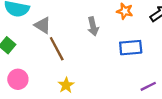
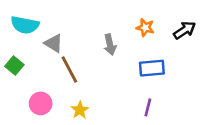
pink circle: (18, 79) -> (41, 103), moved
purple line: (148, 86) -> (148, 107), moved, turned -49

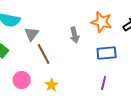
orange star: (145, 28) -> (102, 22), size x1.5
gray triangle: (54, 43) -> (32, 34), turned 35

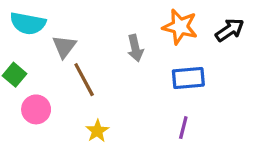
pink circle: (22, 80) -> (36, 109), moved

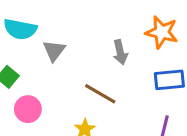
brown line: (84, 80) -> (100, 94), moved, turned -32

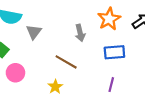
orange star: (162, 32) -> (109, 19), turned 30

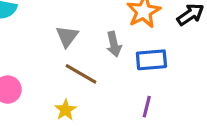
gray triangle: (34, 32) -> (67, 36), moved
gray arrow: (80, 33) -> (114, 44), moved

